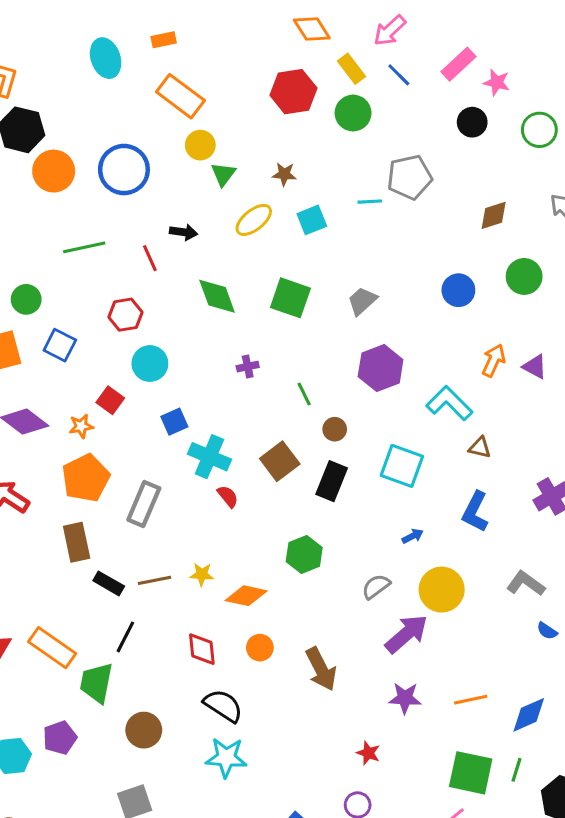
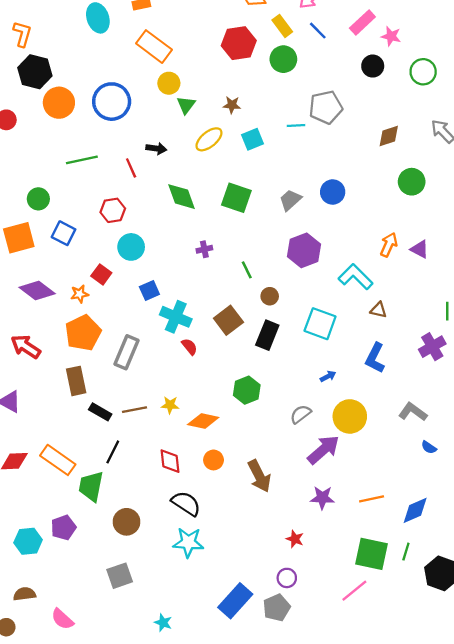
blue circle: (458, 290) -> (333, 192), moved

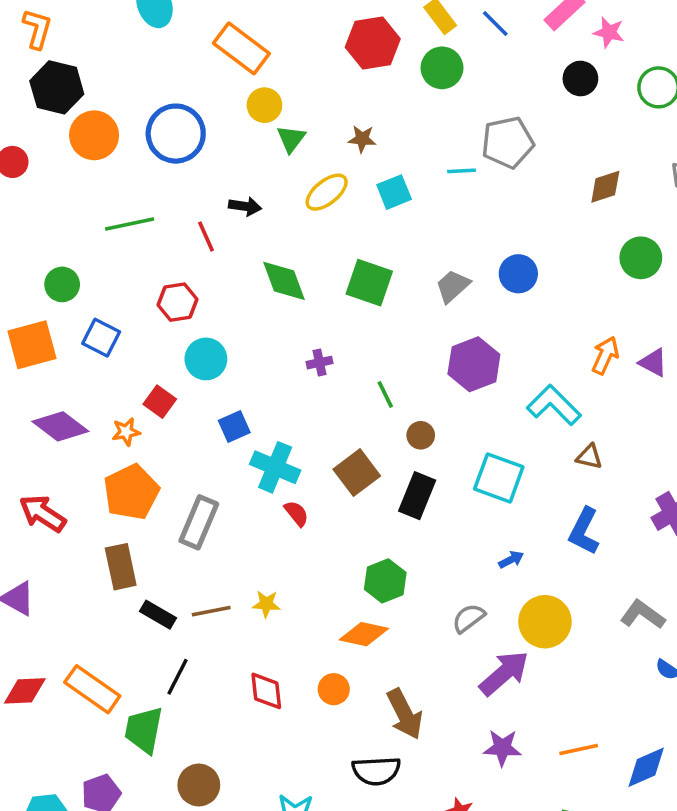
orange diamond: (203, 421) -> (364, 634), moved
black semicircle: (186, 503) -> (376, 771), moved, turned 144

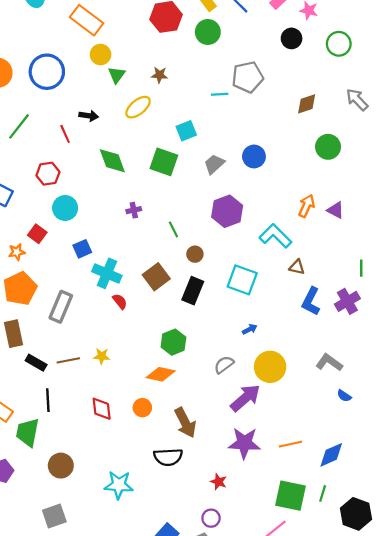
cyan square: (394, 192) -> (186, 131), moved
green line: (130, 224) -> (19, 126), turned -40
blue L-shape: (584, 531) -> (311, 301), moved
black line: (177, 677) -> (48, 400), turned -30
purple star: (502, 748) -> (244, 443), size x1.4

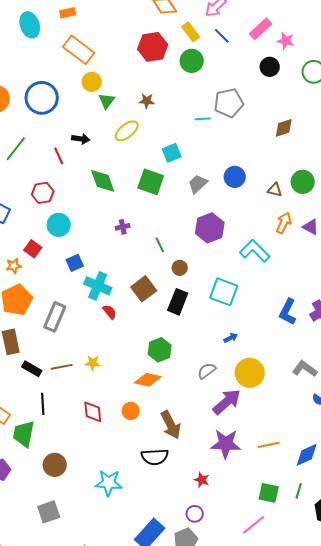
green circle: (328, 147) -> (303, 182), moved
brown triangle: (297, 267) -> (275, 190), moved
green square: (290, 496) -> (269, 493), size x0.7

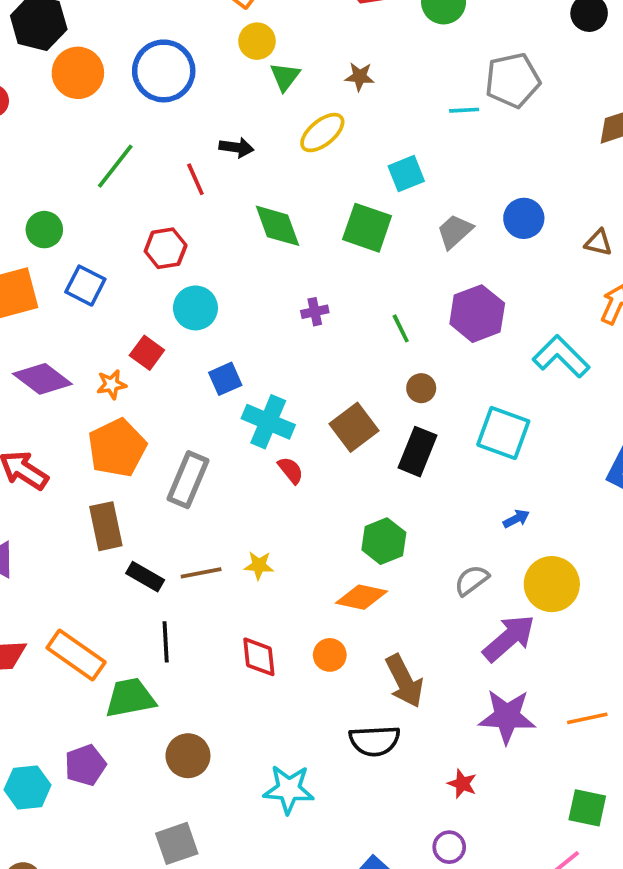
green line: (160, 245) -> (401, 328), moved
green trapezoid: (24, 434) -> (130, 698), turned 68

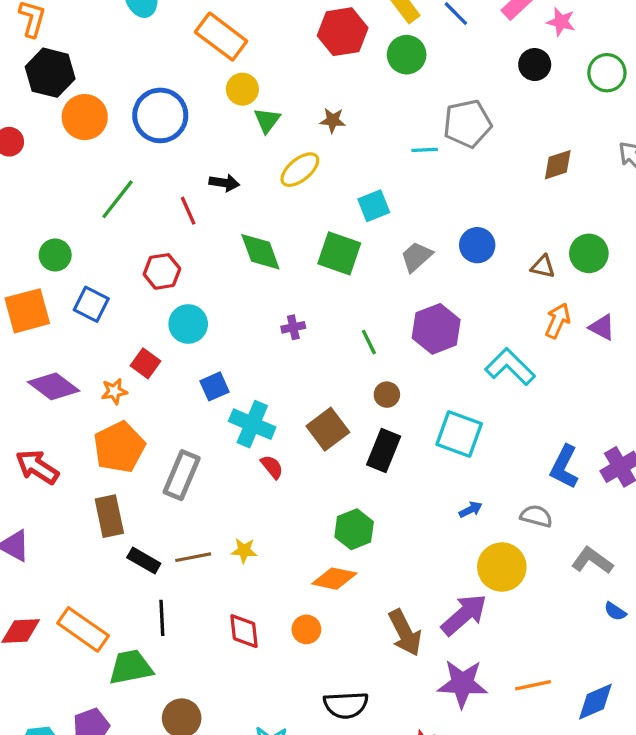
gray semicircle: (472, 580) -> (536, 516), moved, turned 52
brown arrow: (404, 681) -> (405, 633), moved

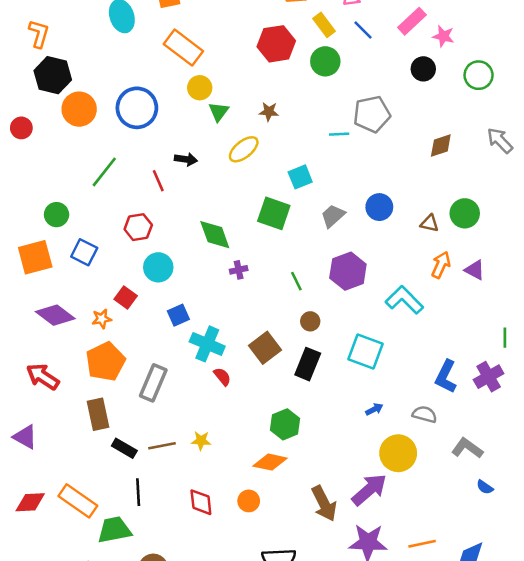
green diamond: (260, 252) -> (215, 235), moved

